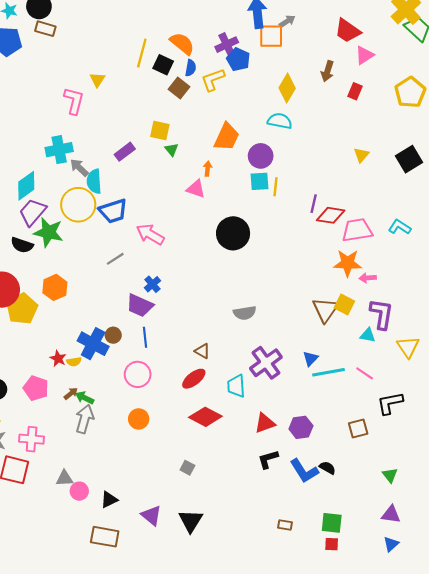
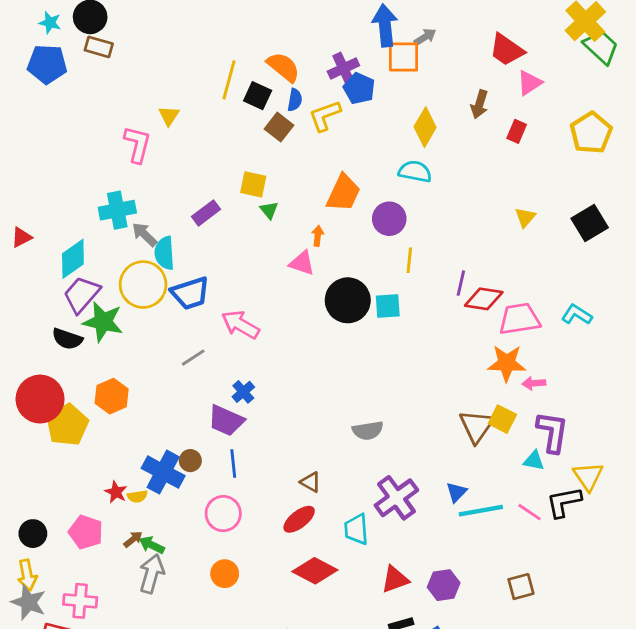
cyan square: (260, 181) -> (388, 306), moved
black circle: (233, 233) -> (348, 300), moved
black L-shape: (390, 403) -> (564, 502), moved

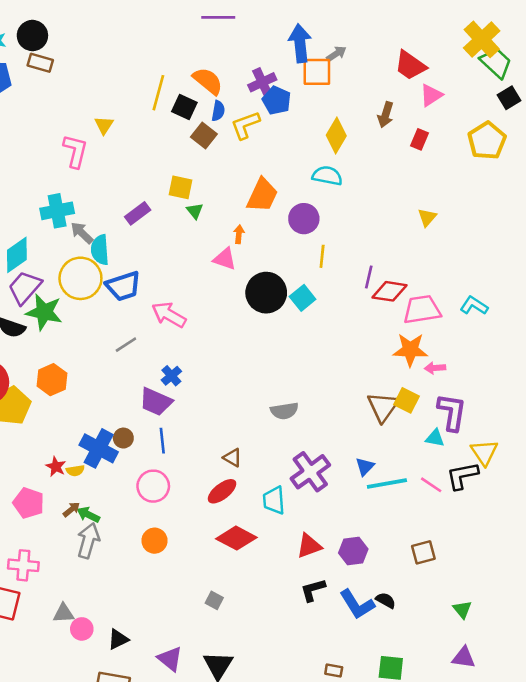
black square: (590, 223) -> (509, 98), moved, size x0.7
cyan square: (388, 306) -> (303, 298), turned -35

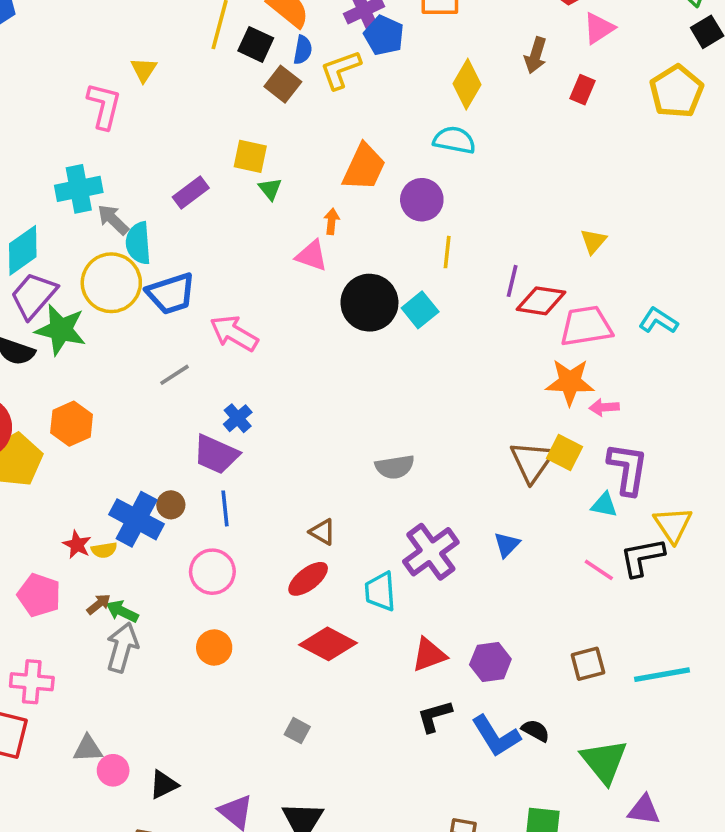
yellow triangle: (427, 217) -> (593, 241), moved
cyan line: (387, 483) -> (662, 675), moved
green triangle: (462, 609) -> (604, 761), moved, size x1.8

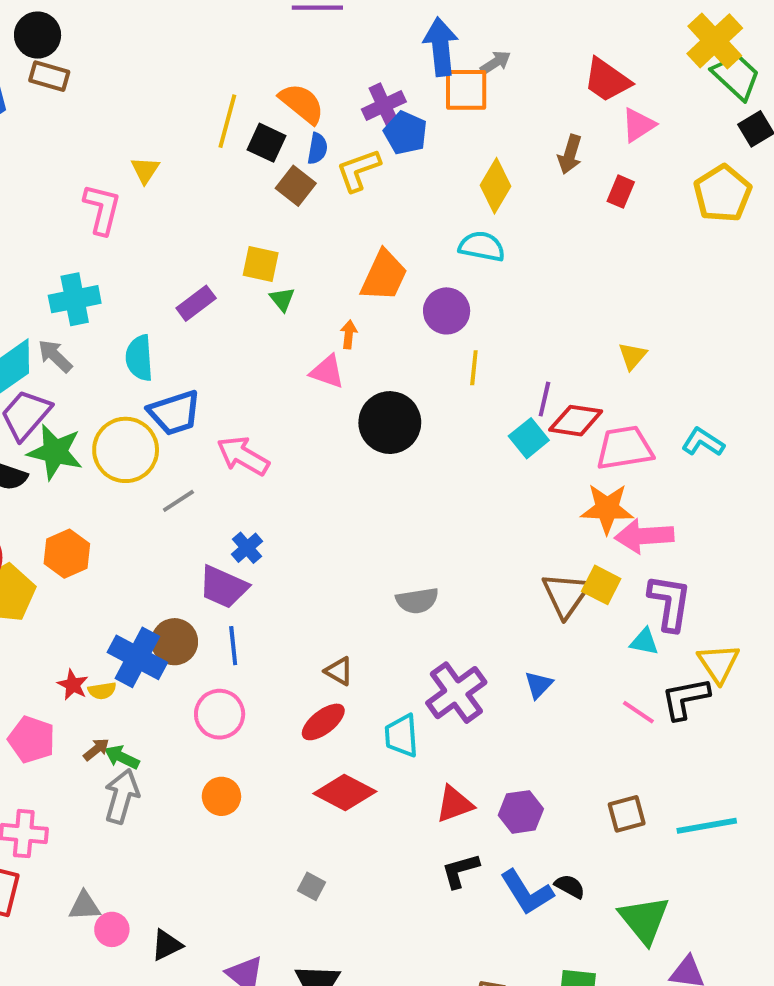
gray arrow: (113, 220) -> (55, 356), moved
yellow circle: (111, 283) -> (126, 450), moved
cyan square: (420, 310) -> (529, 438), moved
pink arrow: (604, 407) -> (644, 536), size x1.8
brown circle: (171, 505) -> (175, 642), size x1.5

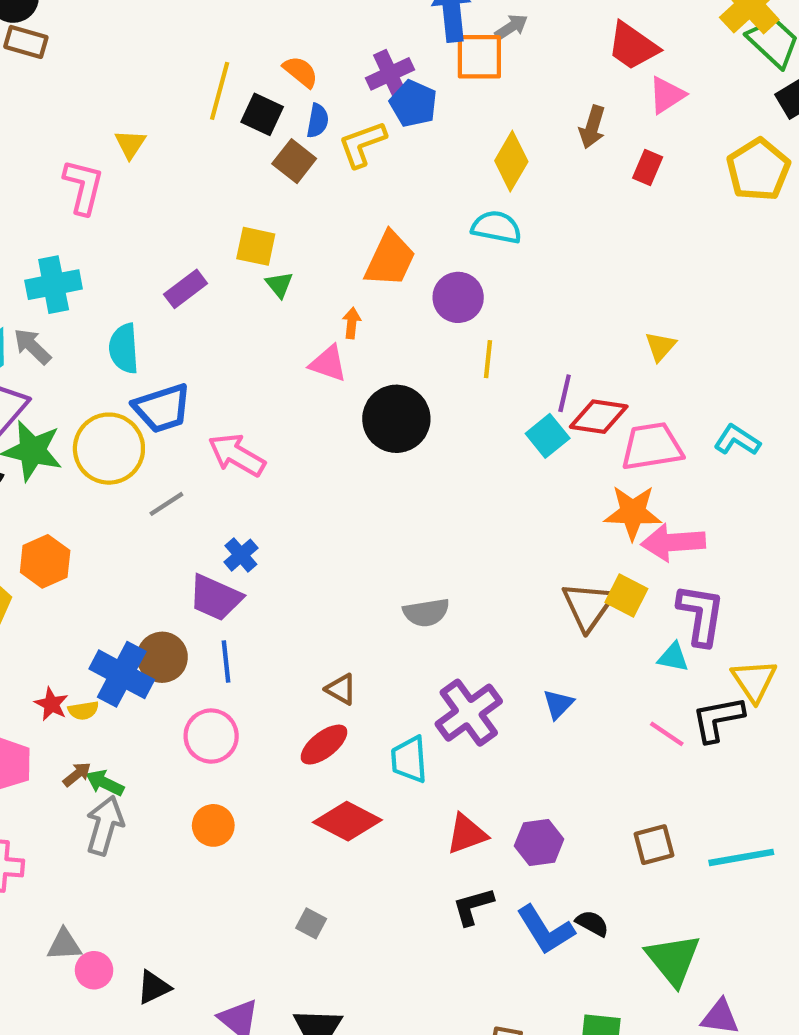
orange semicircle: (302, 104) -> (301, 72), size x0.7

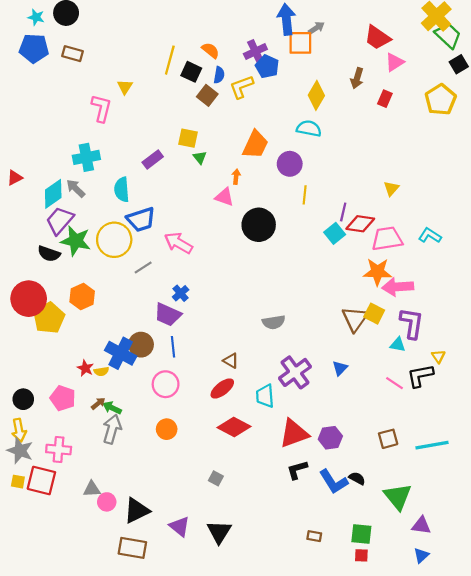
brown rectangle: (26, 42) -> (72, 54), moved
yellow triangle: (754, 681) -> (438, 356), size x0.6
red triangle: (467, 834) -> (294, 433), size x1.4
black triangle: (154, 987) -> (137, 510), size x1.5

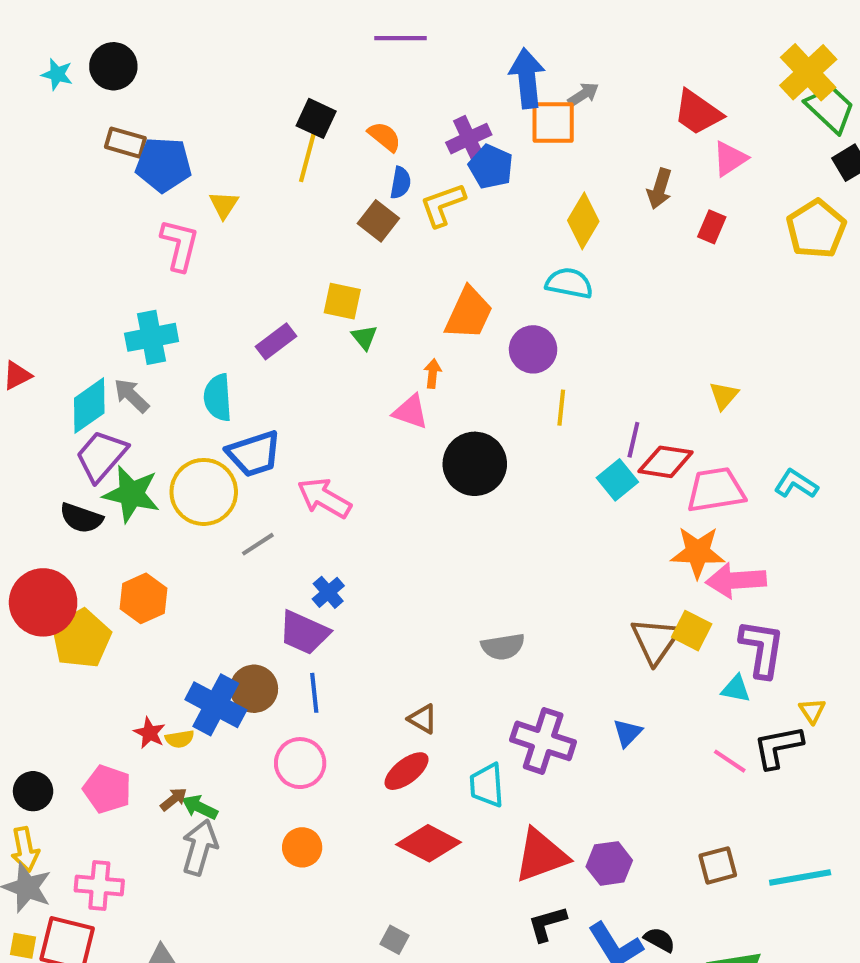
blue pentagon: (34, 48) -> (164, 165), moved
black square: (191, 72) -> (316, 118), moved
purple cross: (295, 372) -> (543, 741), turned -36

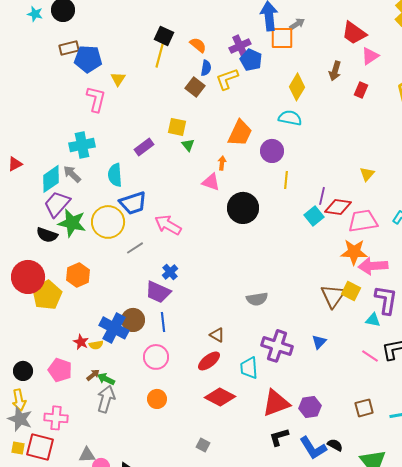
brown rectangle: (125, 143) -> (69, 48), turned -30

